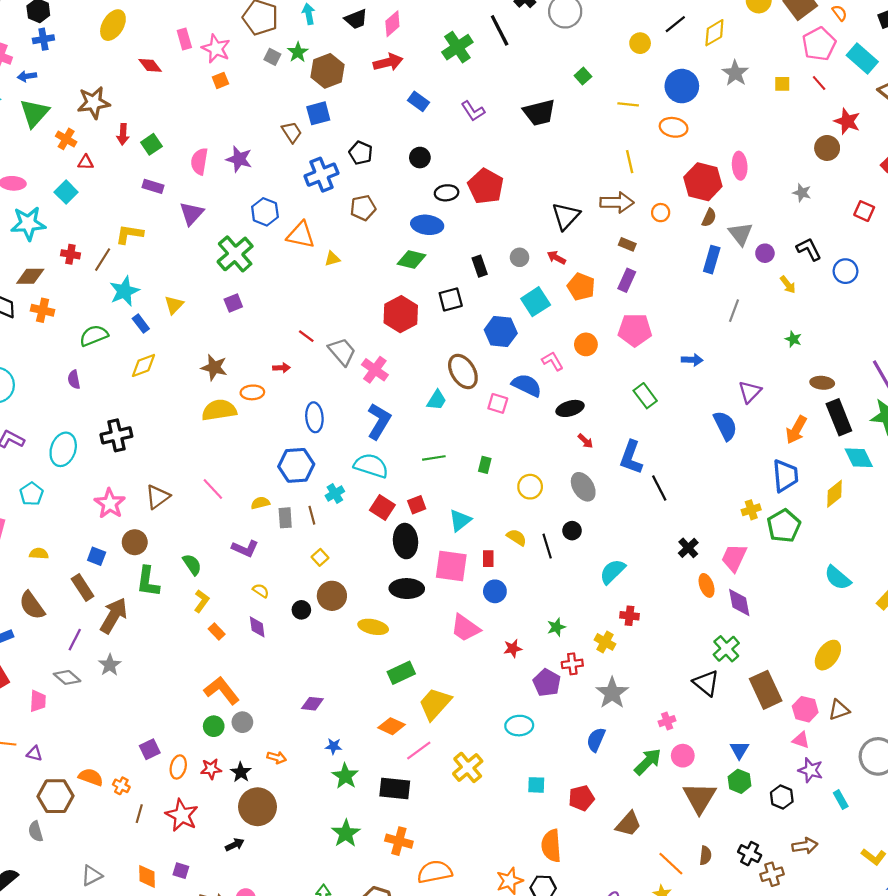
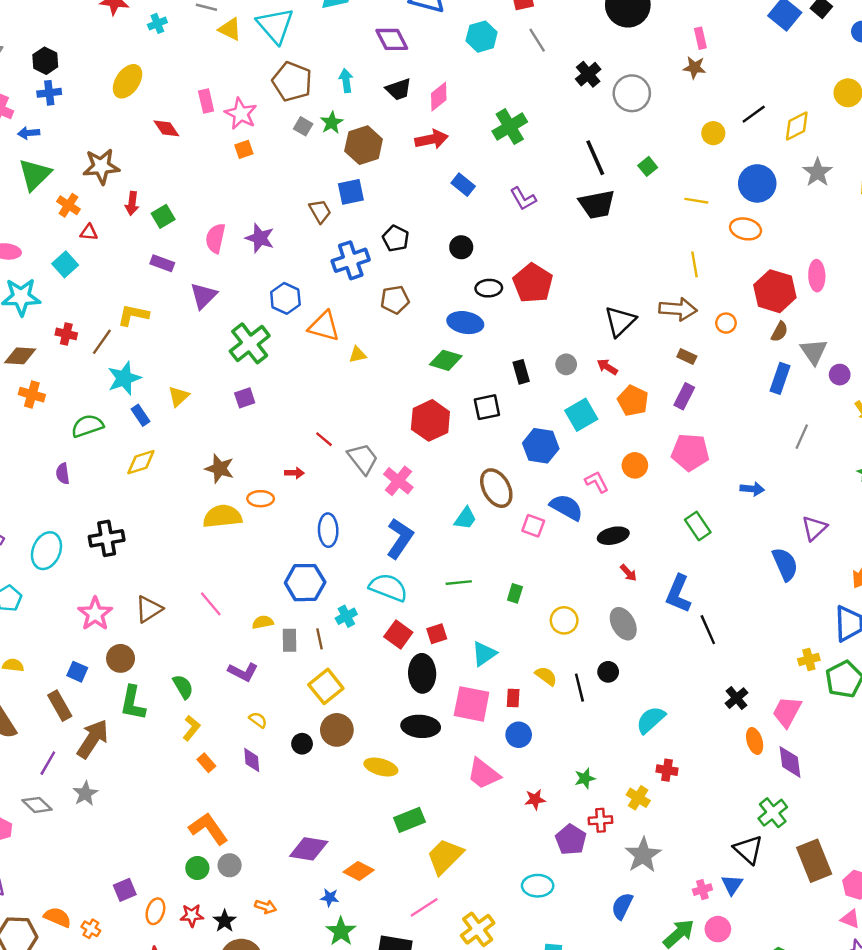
black line: (500, 30) -> (595, 158), moved
yellow square: (320, 557) -> (326, 686), size x1.8
purple diamond: (312, 704) -> (309, 849), size x1.5
orange diamond: (391, 726) -> (359, 871), moved
blue triangle: (739, 750) -> (732, 885), moved

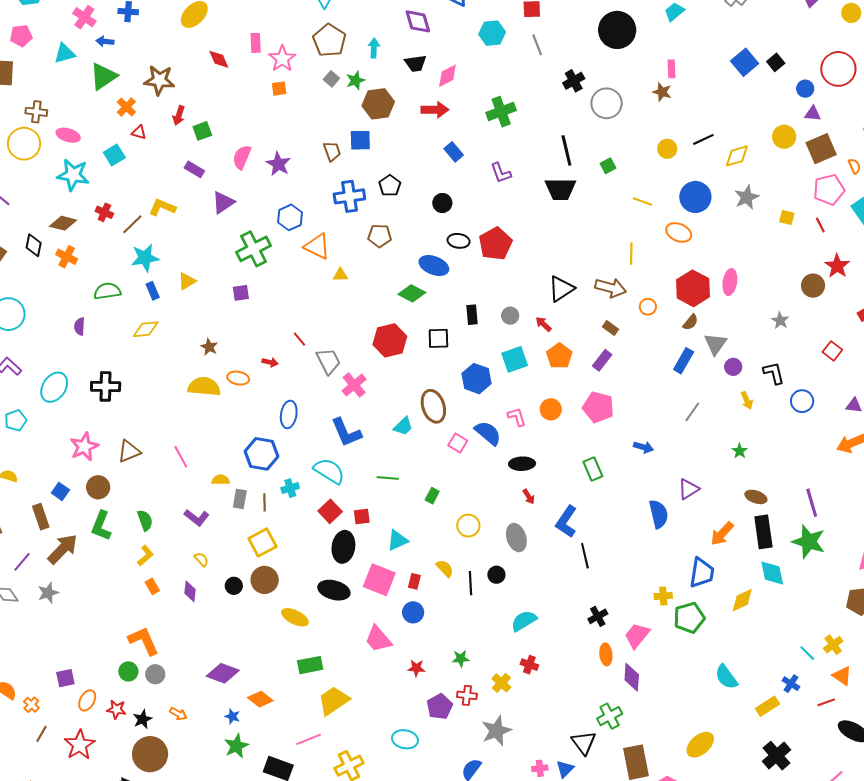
brown star: (220, 469) -> (209, 347), size x0.7
blue L-shape: (400, 538) -> (346, 432), turned 112

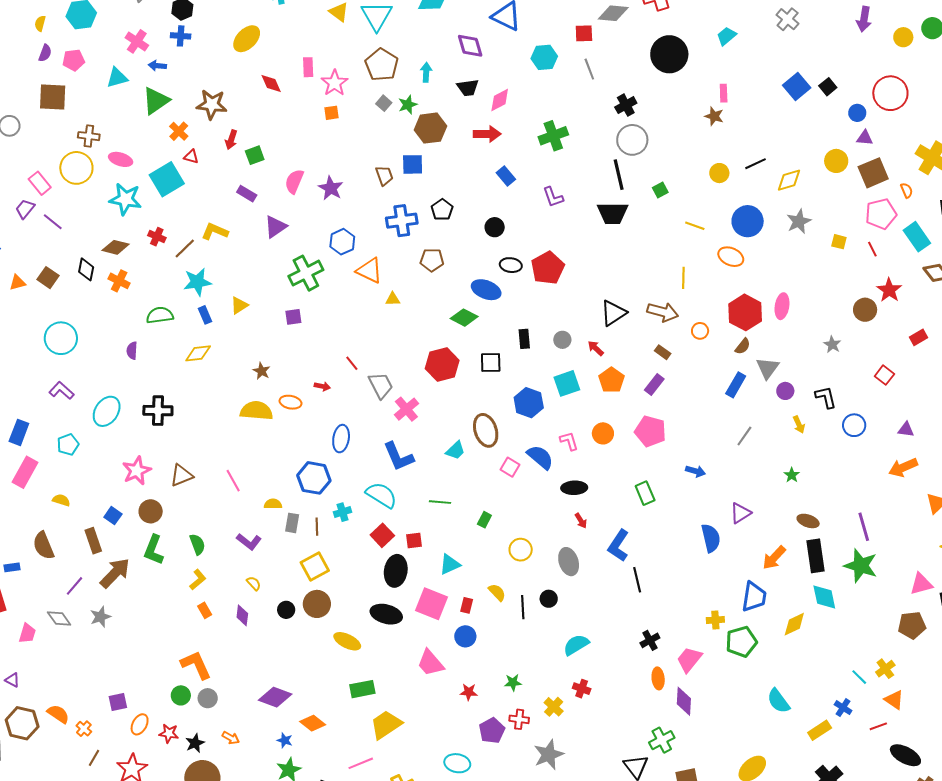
gray circle: (607, 103) -> (632, 140), moved
cyan square: (114, 155) -> (167, 179), size x1.6

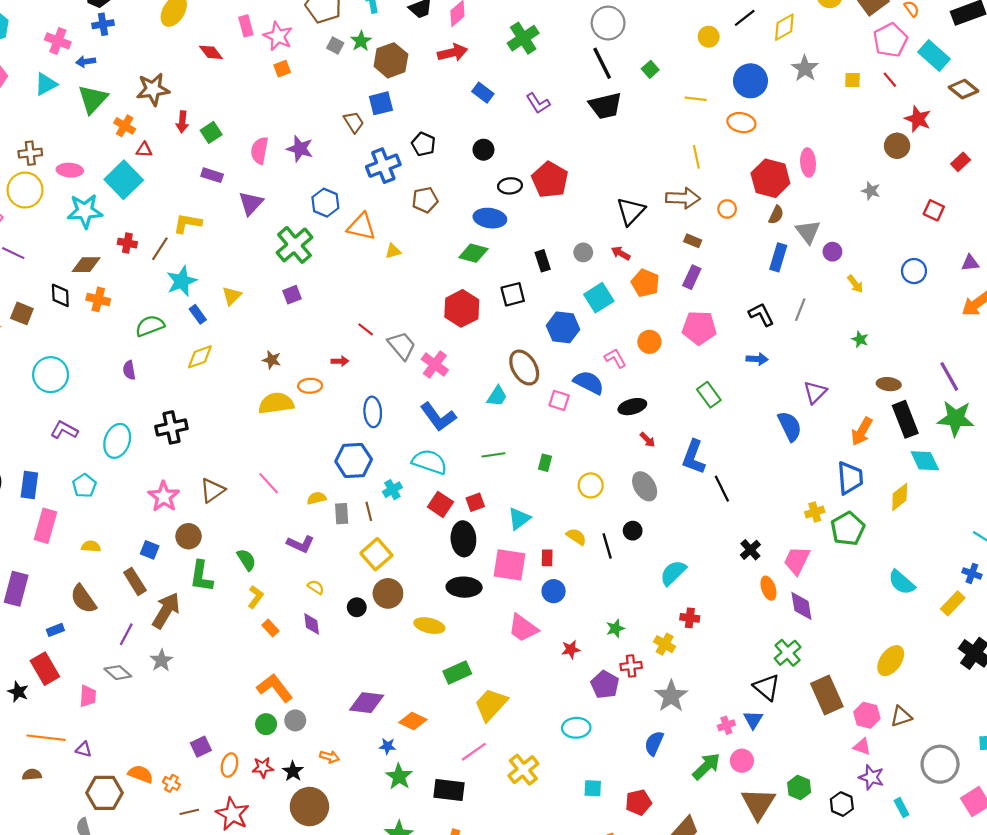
black L-shape: (826, 397) -> (761, 314), moved
brown line: (94, 758) -> (189, 812), turned 60

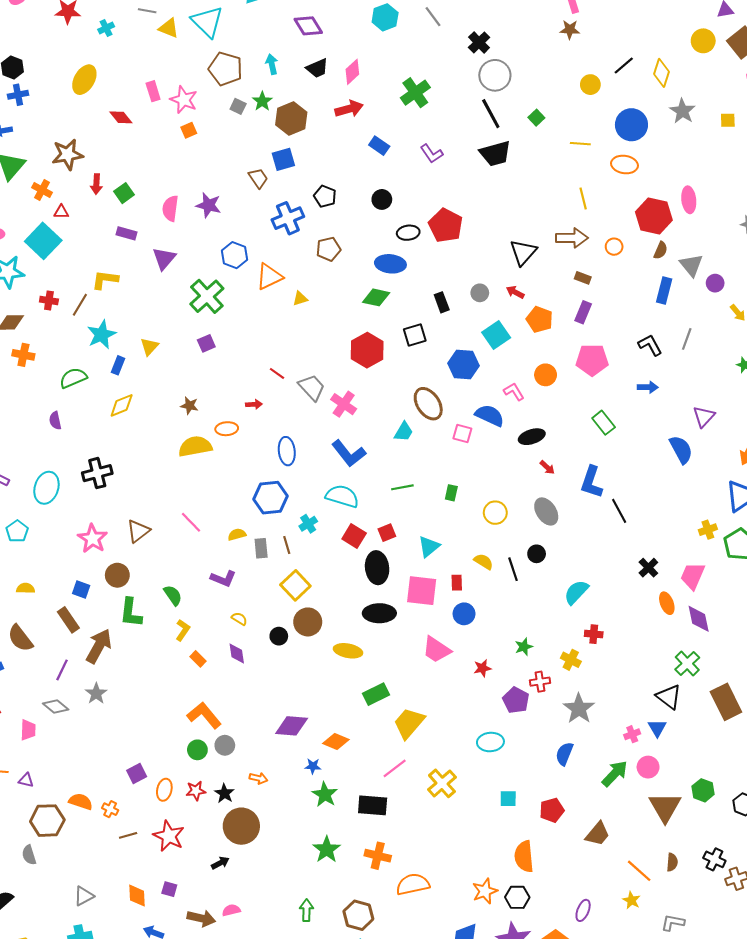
yellow diamond: (784, 27) -> (661, 73), turned -40
orange triangle: (361, 227) -> (269, 277), turned -36
blue rectangle: (198, 314) -> (118, 365), turned 60

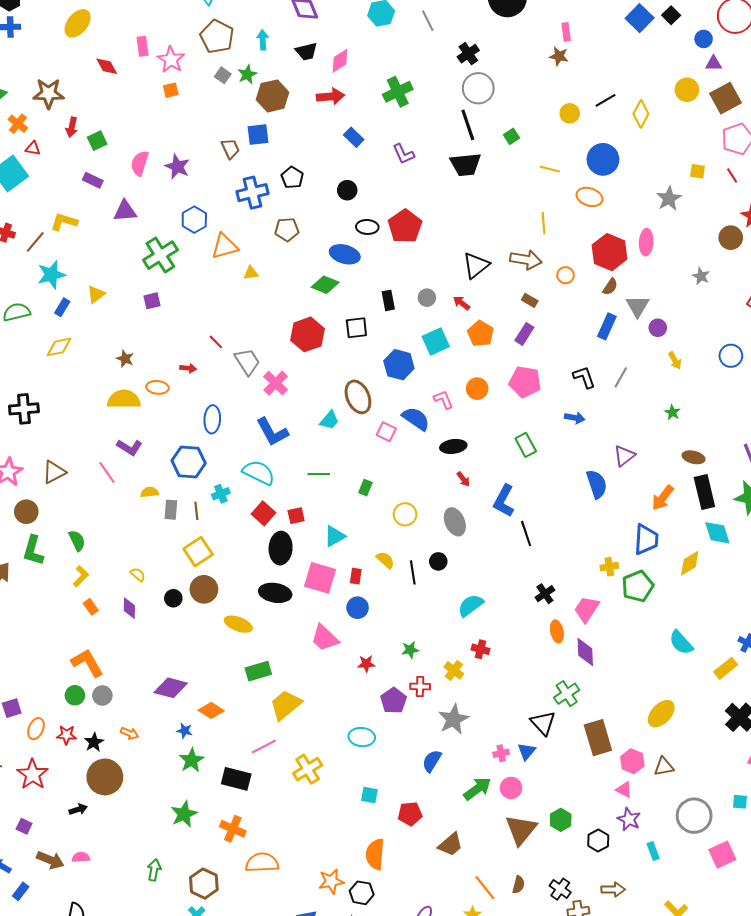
gray star: (682, 111) -> (669, 199), moved
purple triangle: (164, 258) -> (125, 211), turned 35
purple L-shape: (223, 579) -> (130, 447), moved

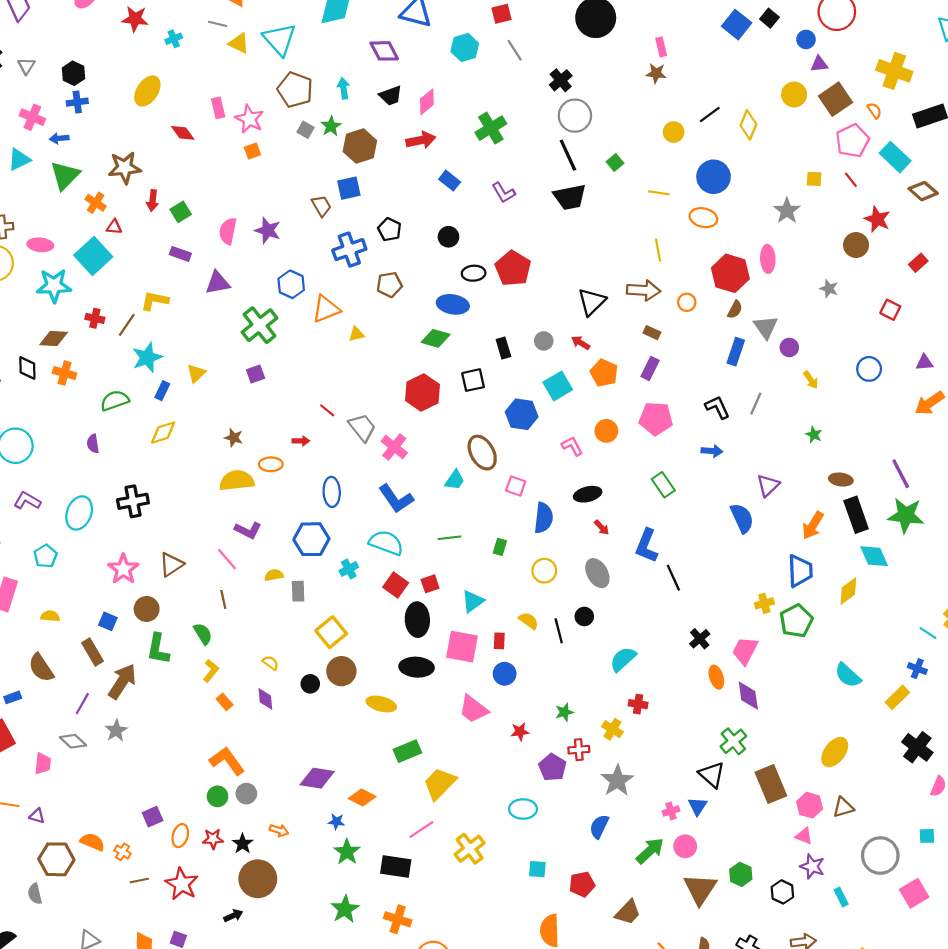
blue semicircle: (416, 419) -> (544, 518), moved, turned 68
brown line: (196, 511) -> (223, 599), moved

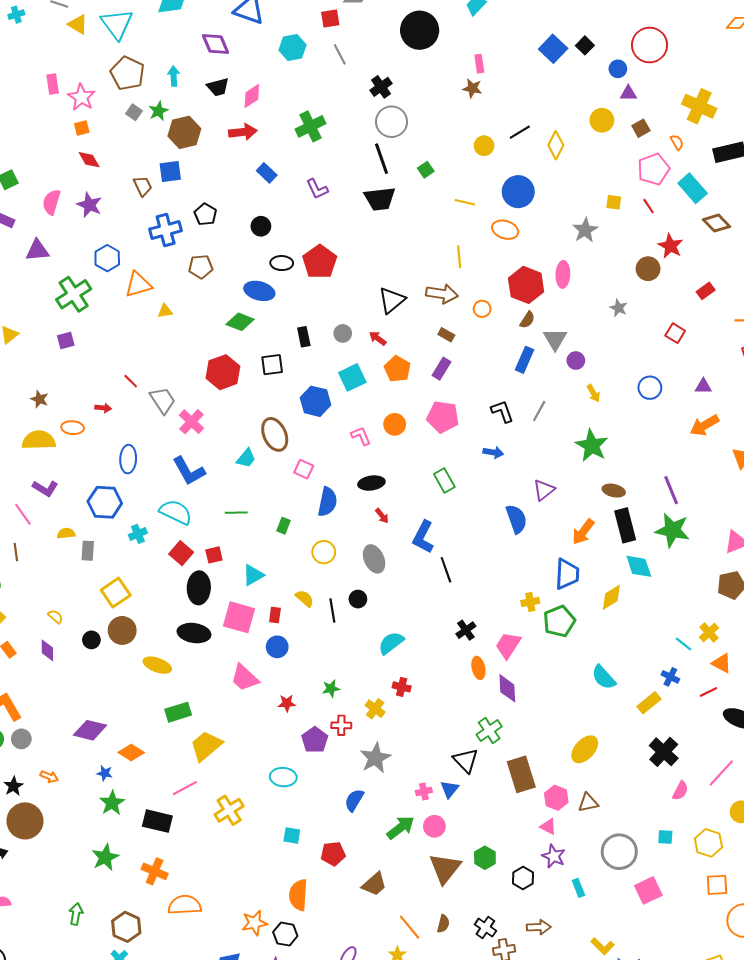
brown square: (836, 99) -> (641, 128), size x0.6
red diamond: (183, 133) -> (89, 160), moved
green star: (814, 435) -> (592, 446), size x2.0

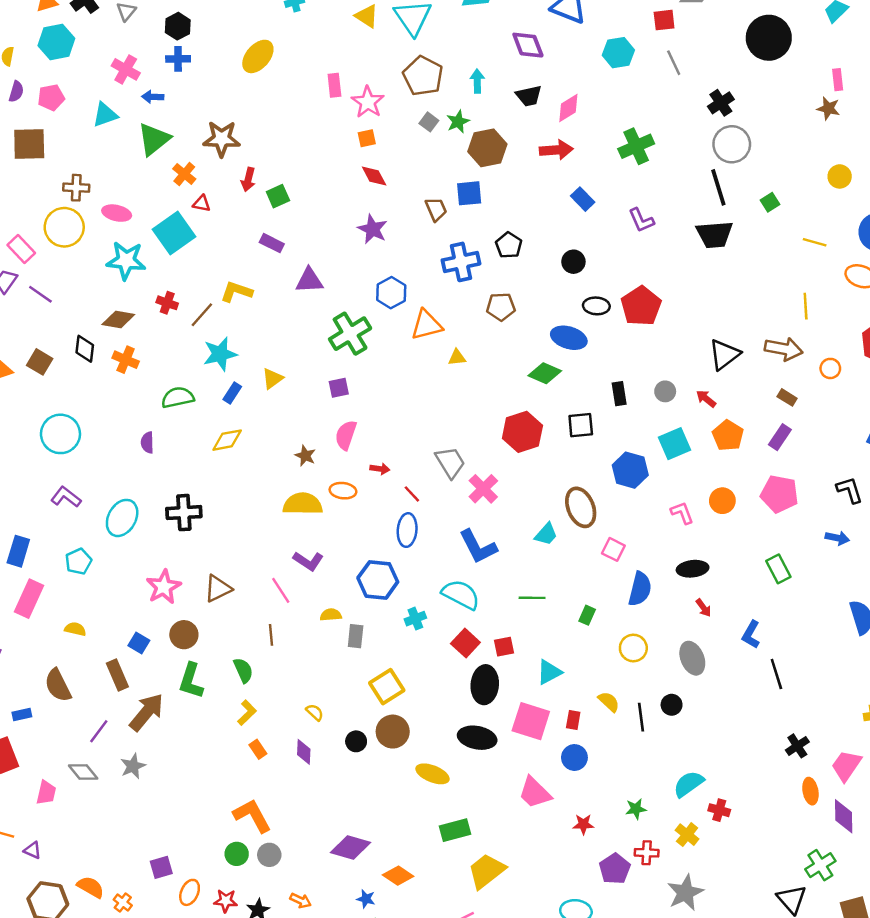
pink semicircle: (51, 202) -> (346, 435), moved
red line: (131, 381) -> (412, 494), moved
blue L-shape: (423, 537) -> (751, 635), size x0.7
cyan semicircle: (391, 643) -> (689, 784), moved

